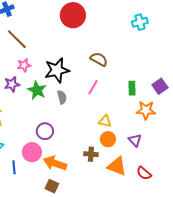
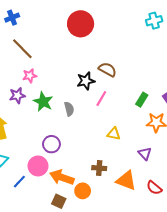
cyan cross: (140, 22) -> (154, 21), moved
black star: (57, 70) -> (86, 81), moved, size x0.7
green rectangle: (132, 88) -> (142, 100), turned 32
orange circle: (108, 139) -> (83, 191), moved
blue line: (14, 167) -> (19, 182), turned 48

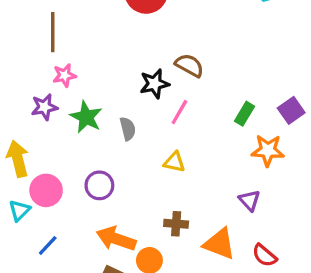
brown line: (22, 49) -> (53, 32), turned 45
yellow triangle: (114, 134) -> (174, 162), moved
pink circle: (38, 166) -> (46, 190), moved

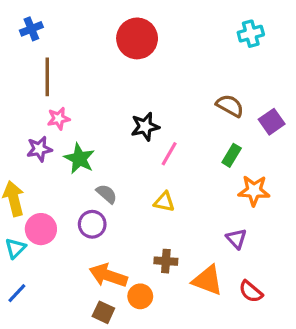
brown semicircle: (189, 65) -> (230, 106), moved
purple square: (291, 110) -> (272, 122), moved
gray semicircle: (128, 129) -> (107, 194), moved, turned -35
blue line: (48, 245) -> (17, 293), moved

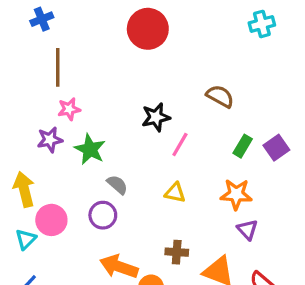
brown semicircle: (230, 106) -> (220, 96), moved
purple square: (272, 122) -> (276, 148), moved
orange star: (254, 191) -> (236, 194), moved

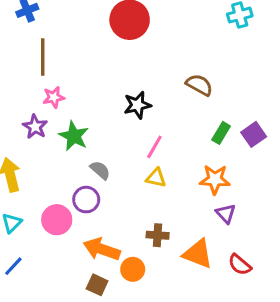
purple star: (50, 140) -> (35, 127), turned -30
pink line: (180, 144) -> (154, 147), moved
pink circle: (51, 220) -> (57, 220), moved

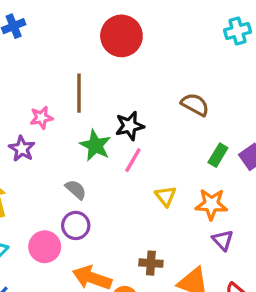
brown line: (43, 57) -> (79, 93), moved
green star: (74, 136) -> (95, 145), moved
pink line: (154, 147) -> (133, 160), moved
gray semicircle: (100, 170) -> (76, 190), moved
yellow triangle: (156, 178) -> (166, 196), moved, turned 40

